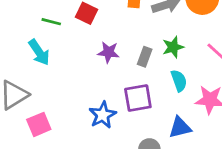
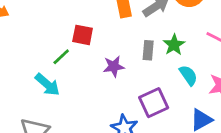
green line: (51, 22) -> (61, 57), moved, turned -42
gray rectangle: (145, 57) -> (148, 50), moved

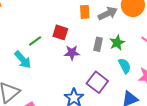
red square: (83, 35) -> (60, 32), moved
purple square: (154, 103) -> (97, 82), turned -35

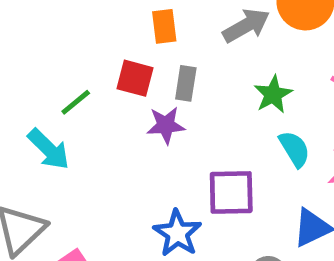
orange rectangle: (85, 12) -> (164, 26), moved
gray rectangle: (98, 44) -> (186, 83), moved
purple square: (97, 82) -> (231, 192), turned -35

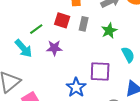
green star: (273, 94) -> (109, 31), moved
purple star: (166, 125) -> (54, 48), moved

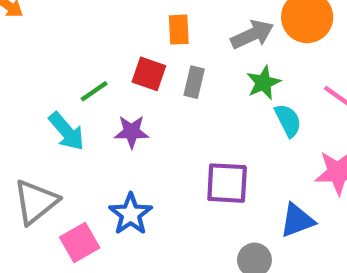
green star: (109, 31) -> (263, 83), moved
cyan semicircle: (128, 55) -> (288, 120), moved
blue star: (76, 87) -> (131, 214), moved

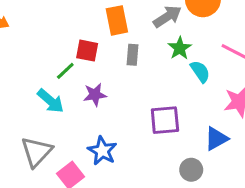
orange rectangle: (179, 30) -> (117, 20), size x1.4
red square: (149, 74) -> (87, 51), moved

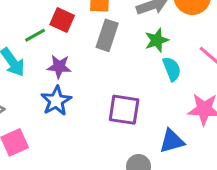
gray rectangle: (132, 55) -> (107, 35), size x1.4
blue star: (102, 151) -> (56, 101), moved

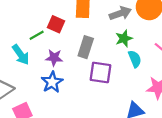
gray rectangle: (107, 35) -> (86, 47), moved
purple square: (124, 110) -> (100, 73), moved

